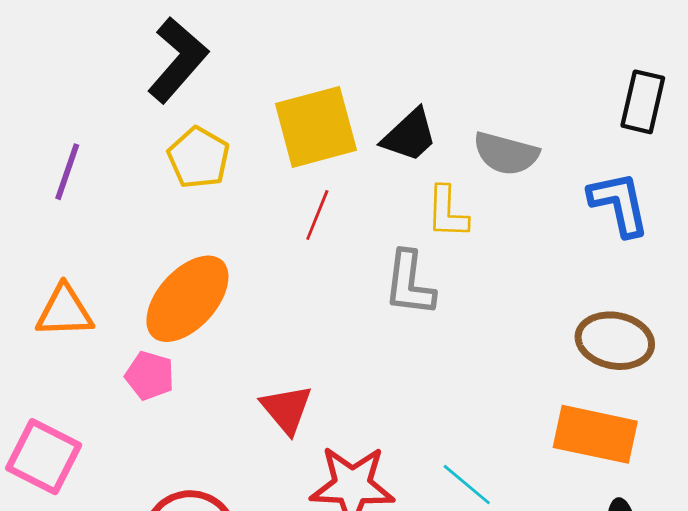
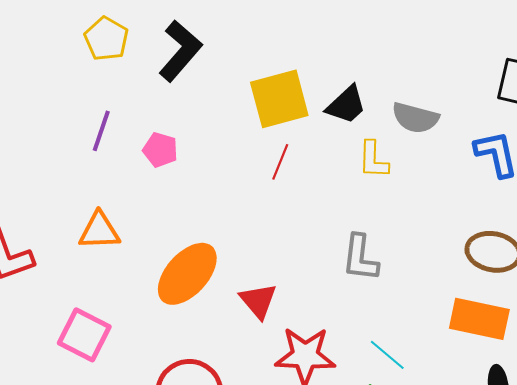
yellow pentagon: (199, 158) -> (106, 39), moved
gray L-shape: (410, 283) -> (360, 258), moved
orange ellipse: (187, 299) -> (187, 274), moved
pink pentagon: (150, 376) -> (160, 150), moved

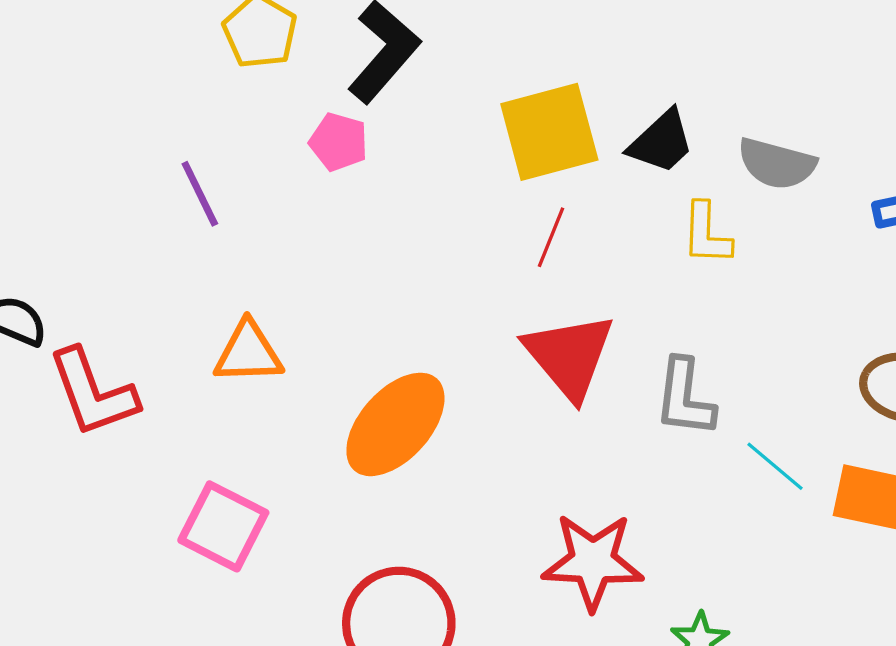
purple line: (101, 131) -> (200, 194), moved, turned -45
pink pentagon: (160, 150) -> (339, 142), moved
red triangle: (258, 301) -> (569, 356), moved, size x1.5
cyan line: (387, 355) -> (775, 466), moved

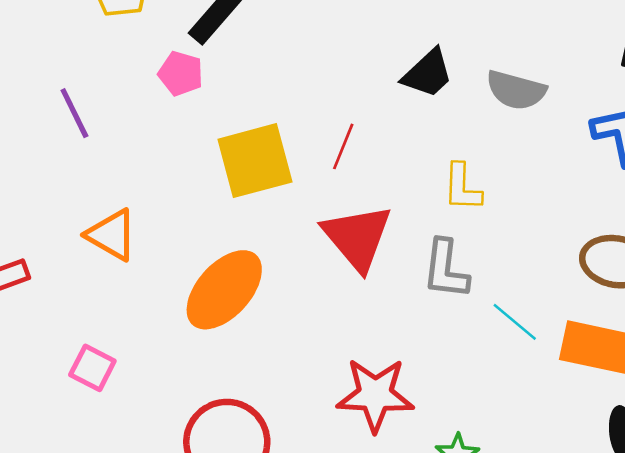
yellow square: (549, 132) -> (255, 161), moved
yellow L-shape: (706, 234) -> (462, 187), moved
orange triangle: (248, 353) -> (112, 235), turned 32
pink square: (223, 526) -> (92, 368), size x0.7

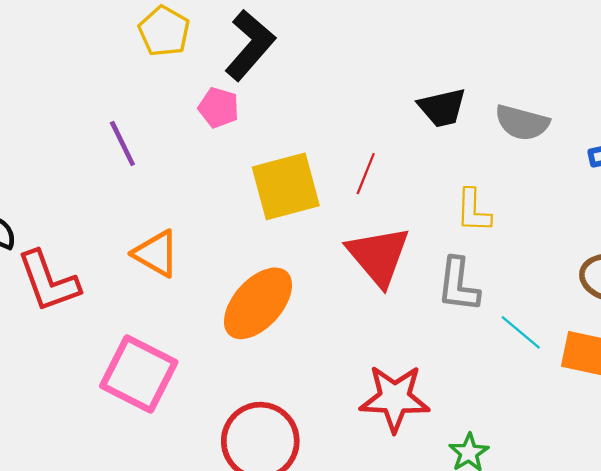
black trapezoid: (428, 74) -> (442, 108), turned 30
pink square: (92, 368) -> (139, 374), size x1.8

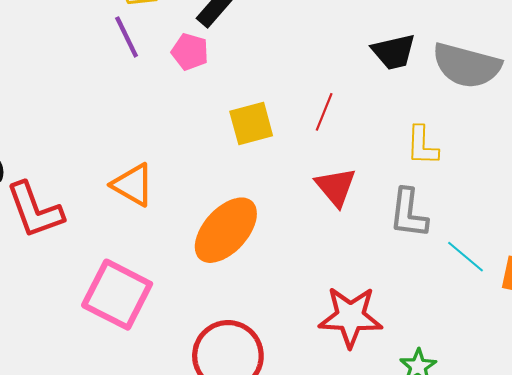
gray semicircle: (522, 123) -> (467, 65), size x1.4
purple line: (122, 144) -> (127, 37), moved
yellow square: (286, 186) -> (251, 124), size x0.7
red triangle: (378, 256) -> (336, 187), size x0.7

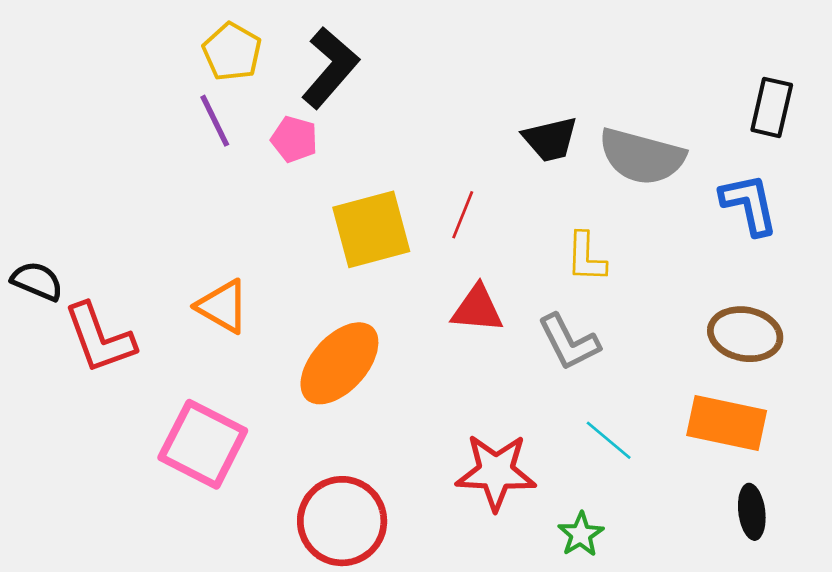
yellow square: (251, 124) -> (371, 229), size x1.4
red triangle: (336, 187) -> (477, 309), turned -45
gray L-shape: (409, 213) -> (569, 342), turned -34
cyan line: (466, 257) -> (609, 440), moved

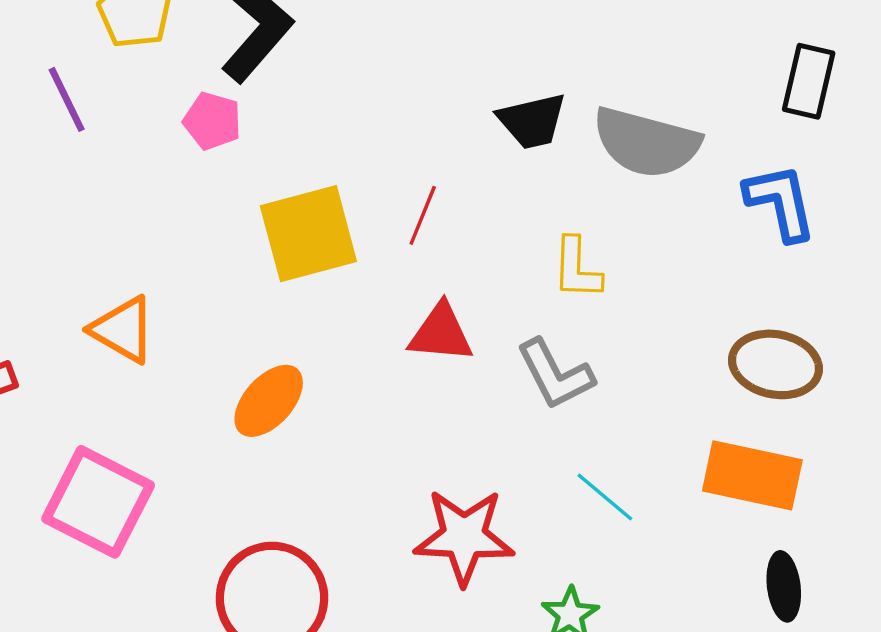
purple line: (215, 121) -> (67, 99), moved
orange ellipse: (339, 363) -> (269, 401), size x0.7

